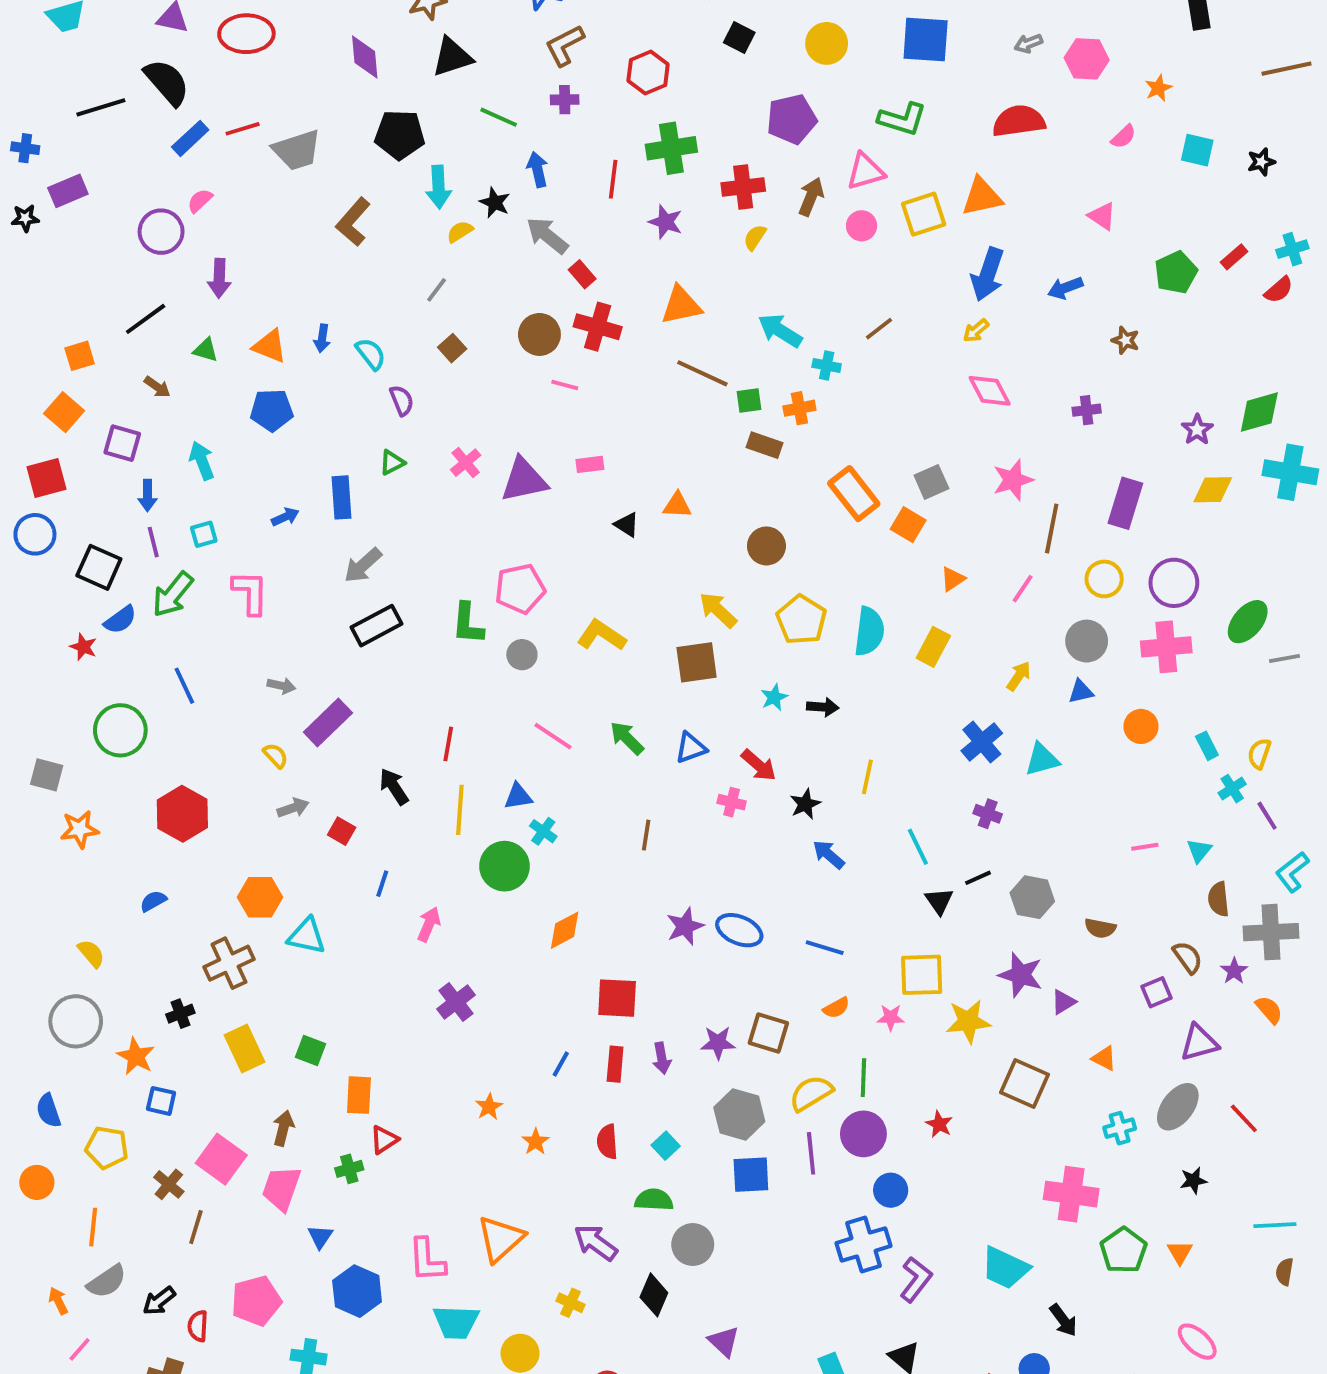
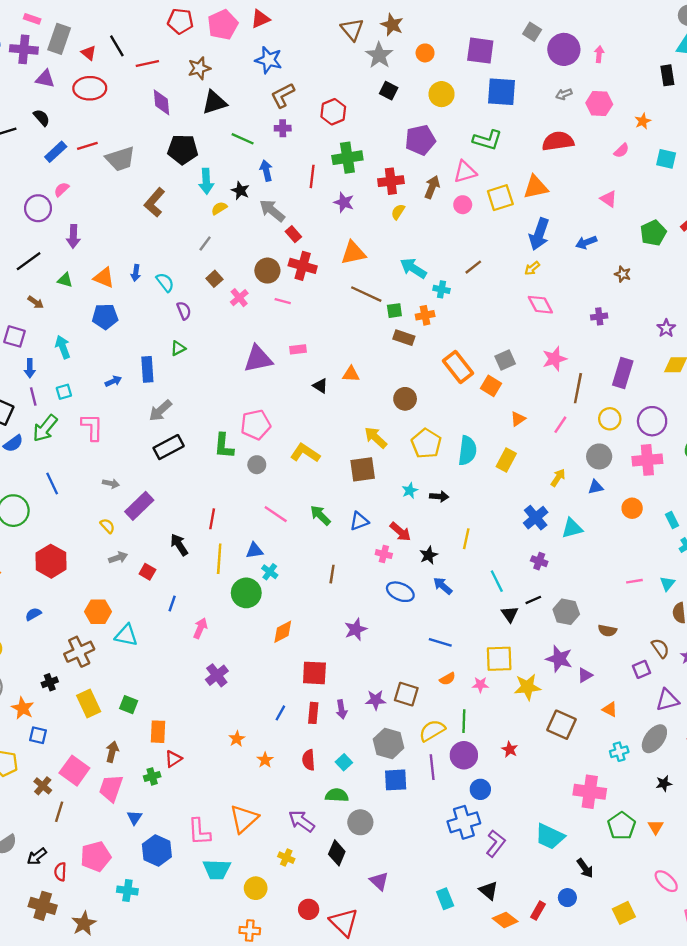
black semicircle: (167, 82) -> (42, 118), size x0.6
pink cross: (466, 463) -> (239, 298), moved
blue ellipse: (739, 930) -> (400, 592), moved

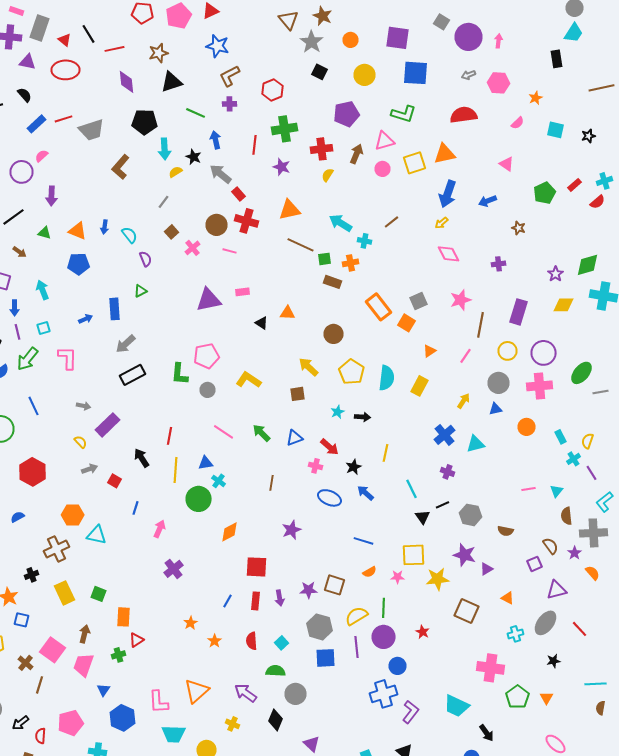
brown square: (363, 469) -> (298, 394), size x0.7

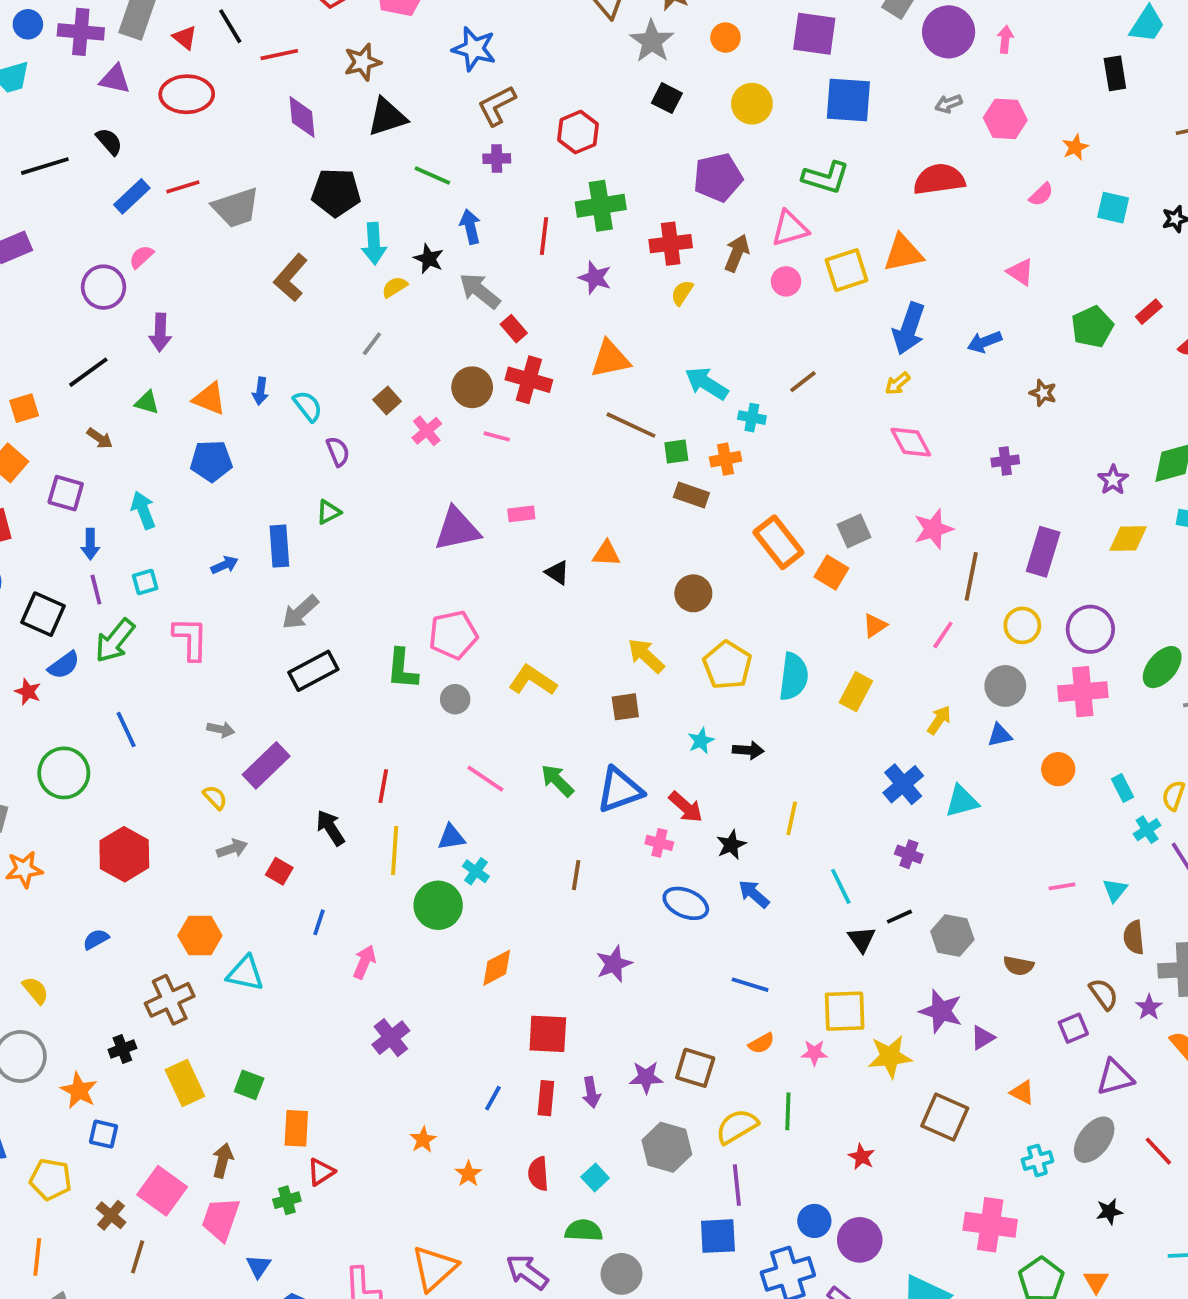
blue triangle: (294, 438) -> (620, 790), size x1.5
purple circle: (384, 637) -> (860, 1240), moved
blue square: (326, 658) -> (718, 1236), moved

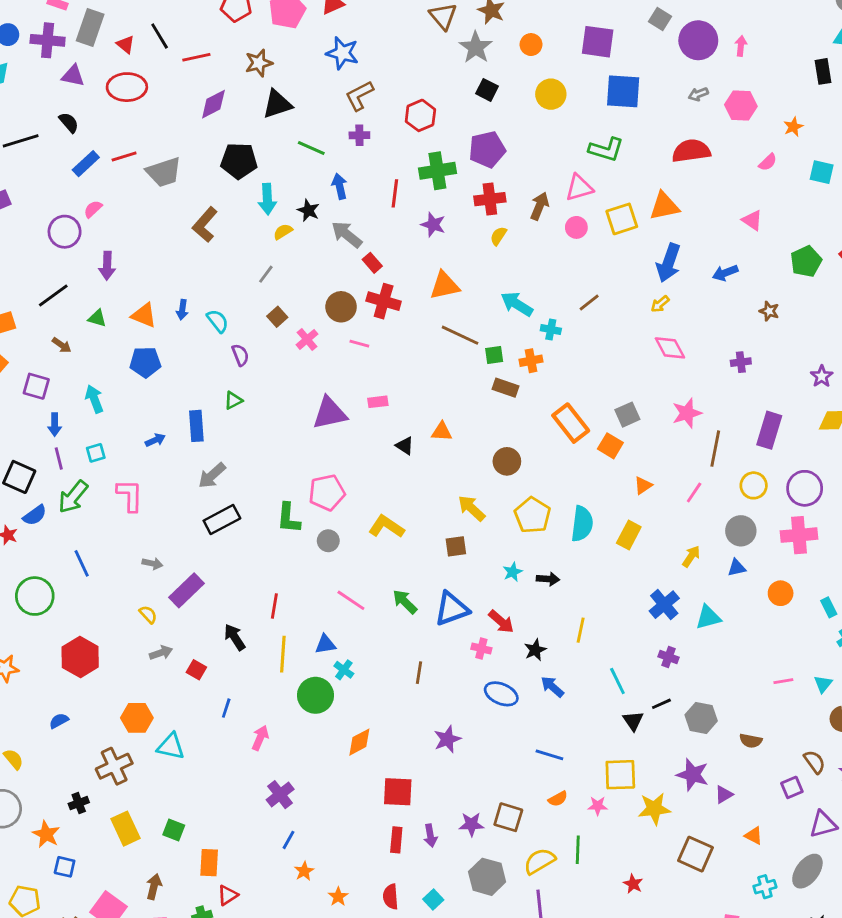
purple diamond: (302, 117) -> (213, 104), turned 68
purple pentagon: (718, 177) -> (487, 149), moved
blue line: (493, 1098) -> (289, 840), moved

